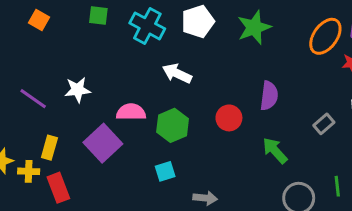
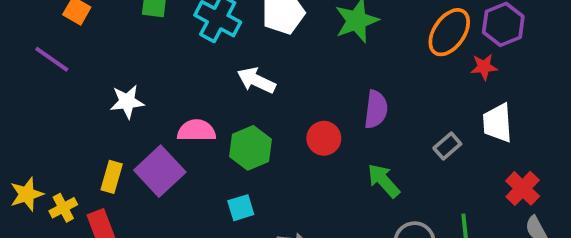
purple line: (33, 99) -> (52, 59), moved
yellow rectangle: (49, 148) -> (112, 177), moved
yellow cross: (29, 171) -> (63, 208), turned -30

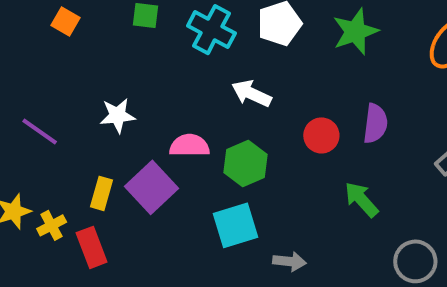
purple line: (52, 59) -> (40, 131), moved
red circle: (324, 138) -> (321, 135), moved
green arrow: (384, 181) -> (361, 199), moved
cyan square: (241, 208) -> (235, 225), size x1.6

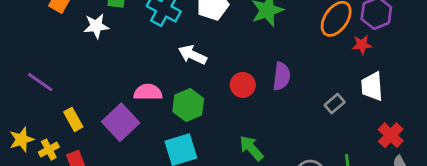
white star: (118, 115) -> (96, 26), moved
yellow rectangle: (102, 193) -> (73, 119), moved, turned -45
green arrow: (361, 199) -> (251, 148), moved

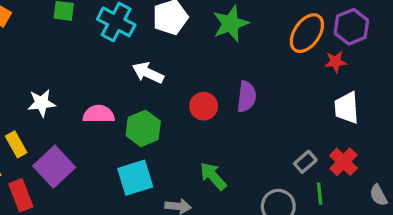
white star: (96, 26) -> (41, 103), moved
gray rectangle: (335, 104) -> (305, 162), moved
purple square: (121, 122) -> (54, 167), moved
red cross: (391, 135) -> (343, 162), moved

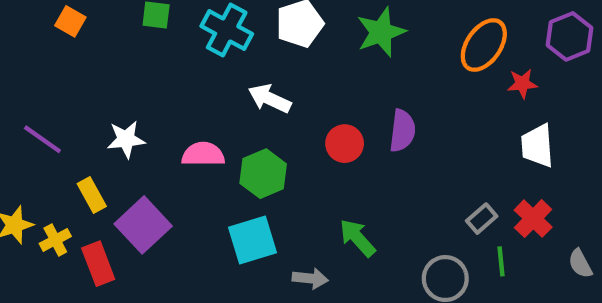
purple hexagon: (351, 27) -> (570, 36), moved

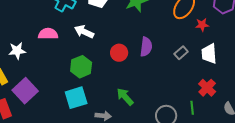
pink semicircle: (203, 154) -> (48, 34), moved
gray rectangle: (482, 219) -> (181, 53), moved

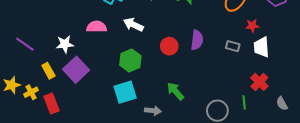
red star: (202, 25) -> (252, 26), moved
gray rectangle: (181, 53) -> (233, 46), turned 56
purple square: (25, 91) -> (76, 70), moved

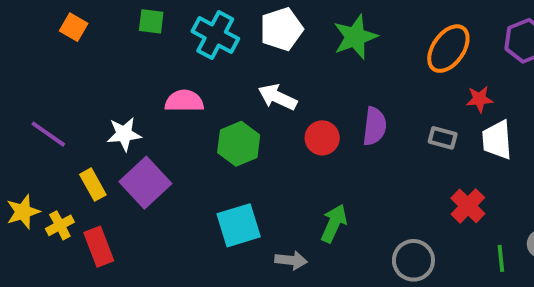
white arrow: (133, 25) -> (277, 97), moved
green hexagon: (130, 60) -> (239, 144), moved
red cross: (259, 82) -> (468, 206), moved
green arrow: (175, 91) -> (334, 223), turned 66
green line: (244, 102) -> (501, 258), moved

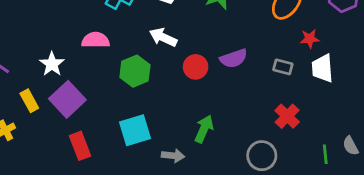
purple semicircle: (375, 126) -> (234, 58), turned 64
white star: (124, 134) -> (52, 64), turned -30
red cross: (468, 206) -> (287, 116), moved
red rectangle: (99, 247) -> (80, 146), moved

